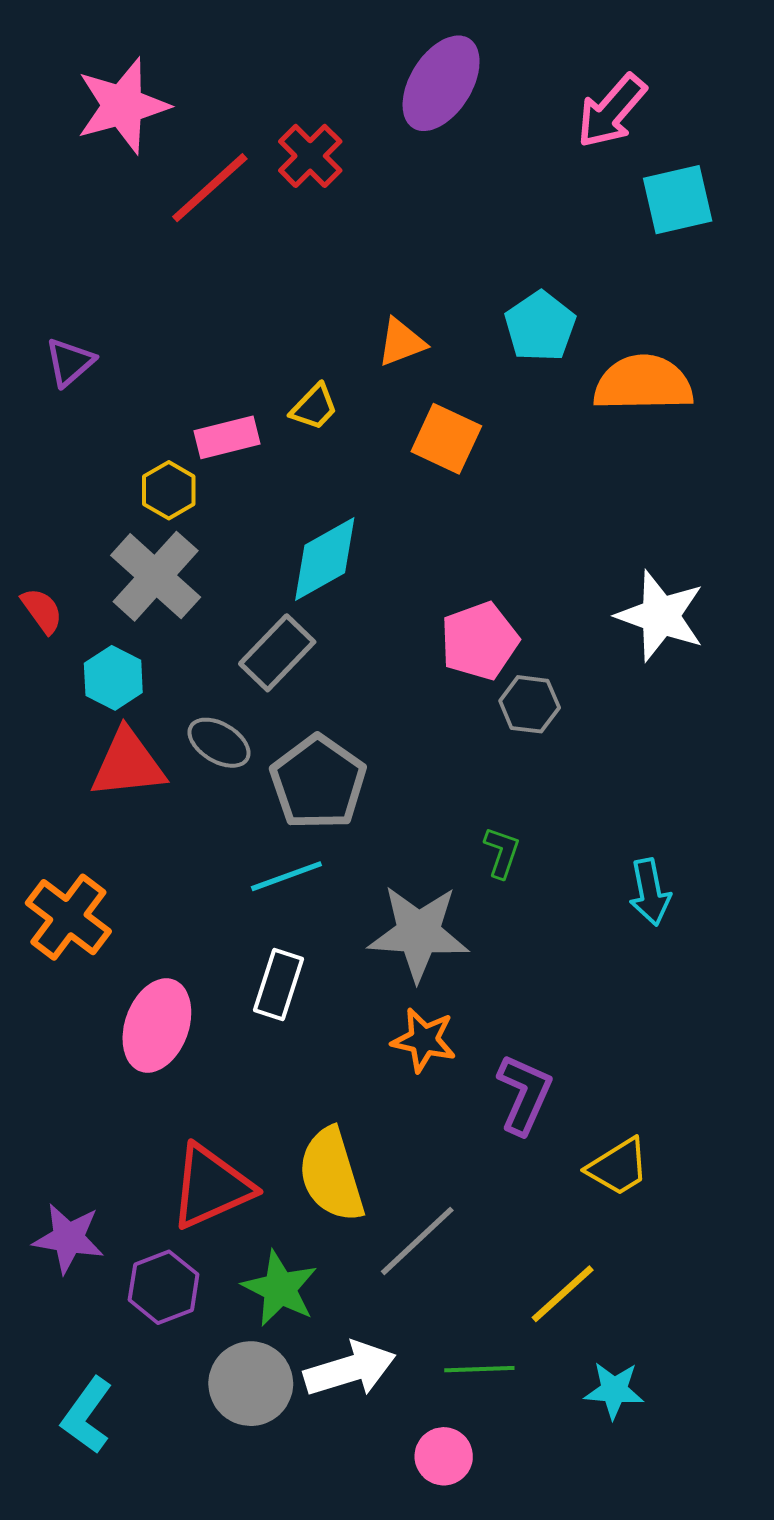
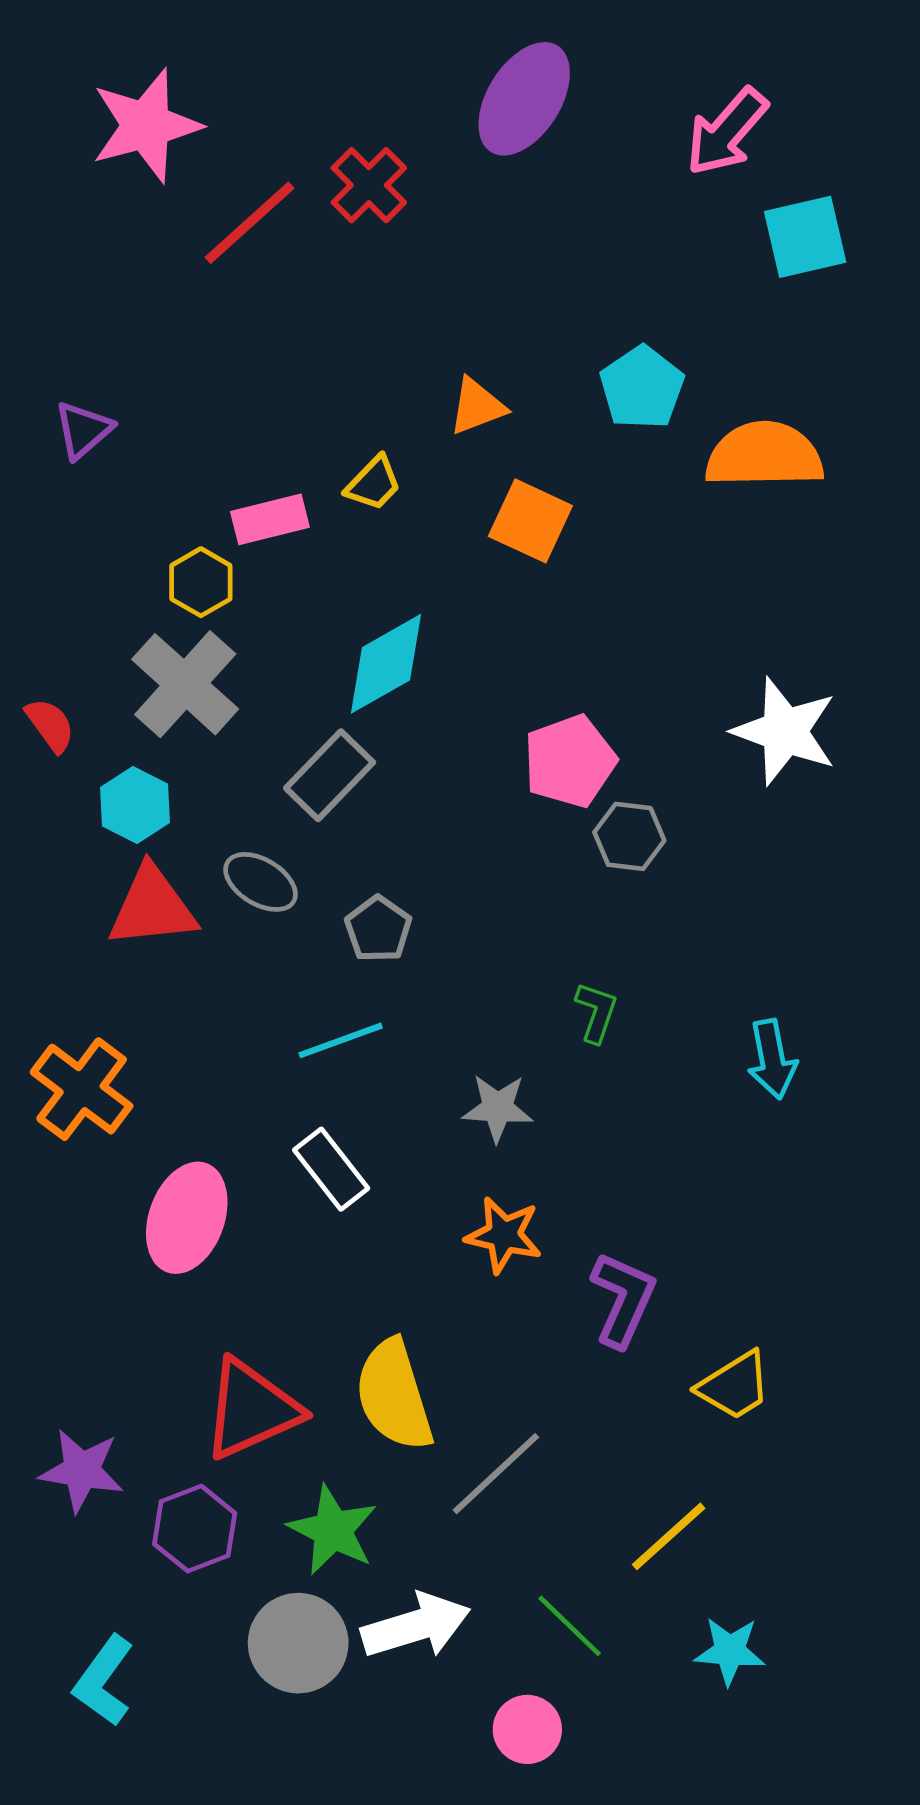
gray pentagon: (318, 782) -> (378, 929), size x0.6
gray star: (419, 933) -> (497, 1108), size x0.6
white rectangle: (278, 985) -> (331, 1169), turned -56
green line: (479, 1369) -> (570, 1626), turned 46

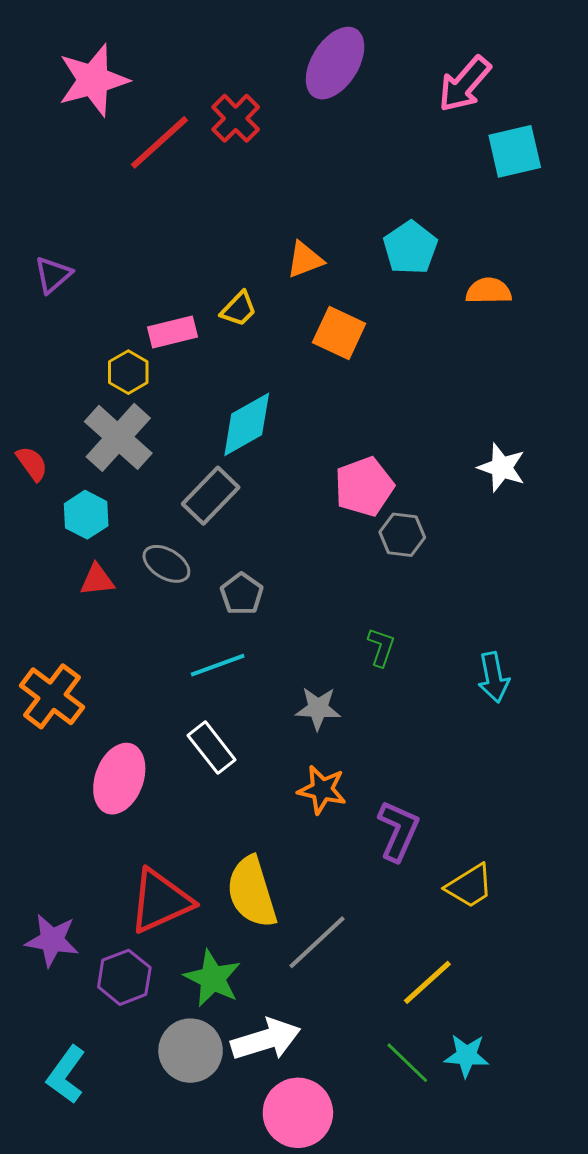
orange semicircle: (764, 455) -> (489, 291), size x0.6
white star: (785, 731) -> (502, 468), size x0.7
red triangle: (152, 907) -> (97, 580), size x0.6
green line: (570, 1626) -> (407, 1063), moved
pink circle: (527, 1729) -> (298, 1113), moved, size x1.6

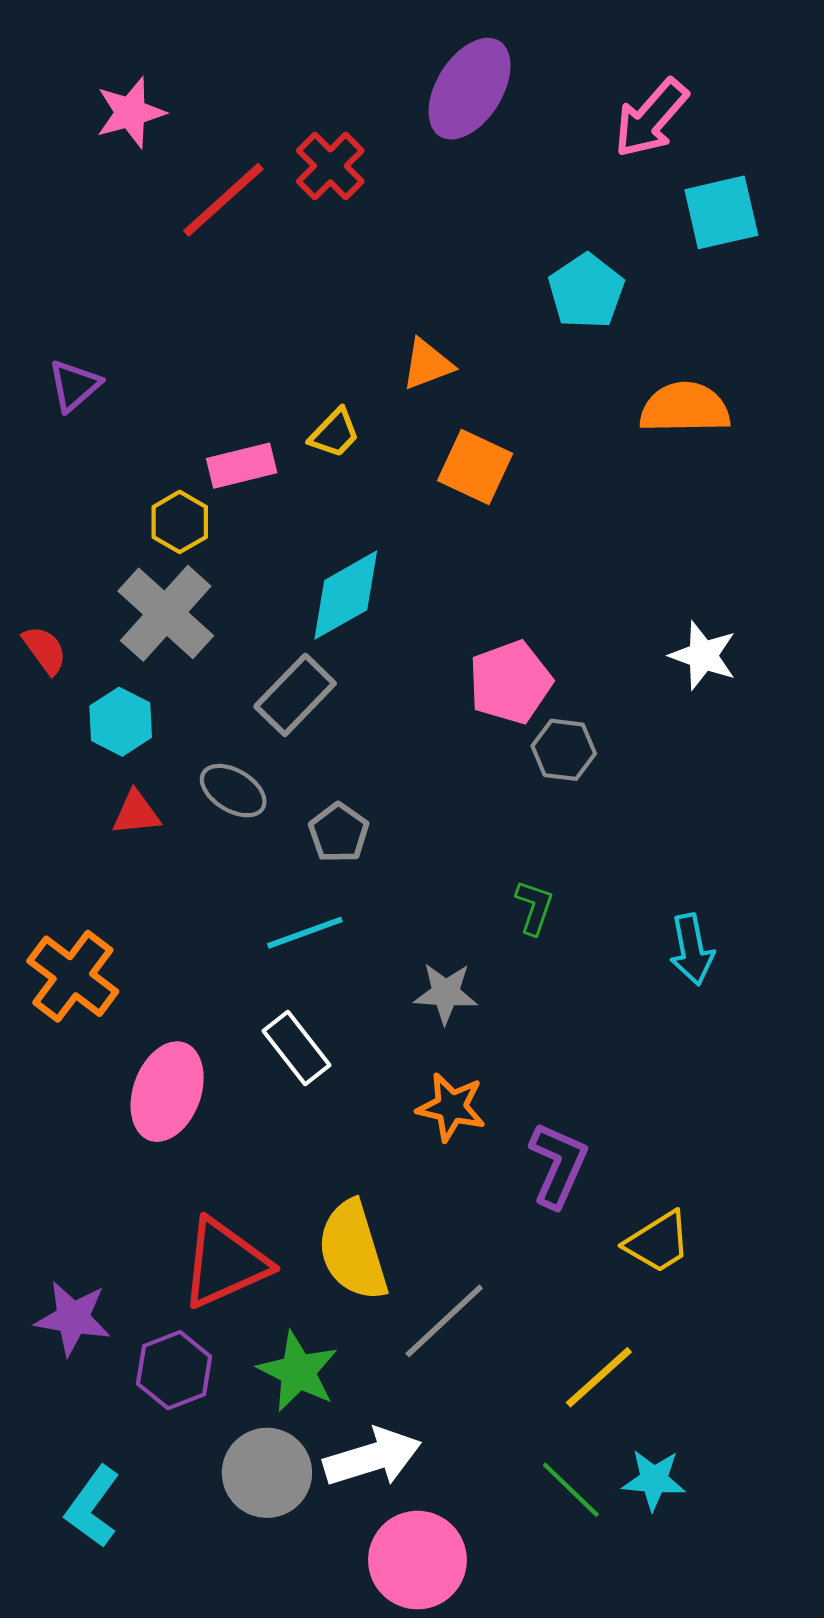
pink star: (93, 80) -> (131, 113), size x0.7
cyan pentagon: (410, 248) -> (586, 291), moved
orange semicircle: (489, 291) -> (685, 408), size x1.4

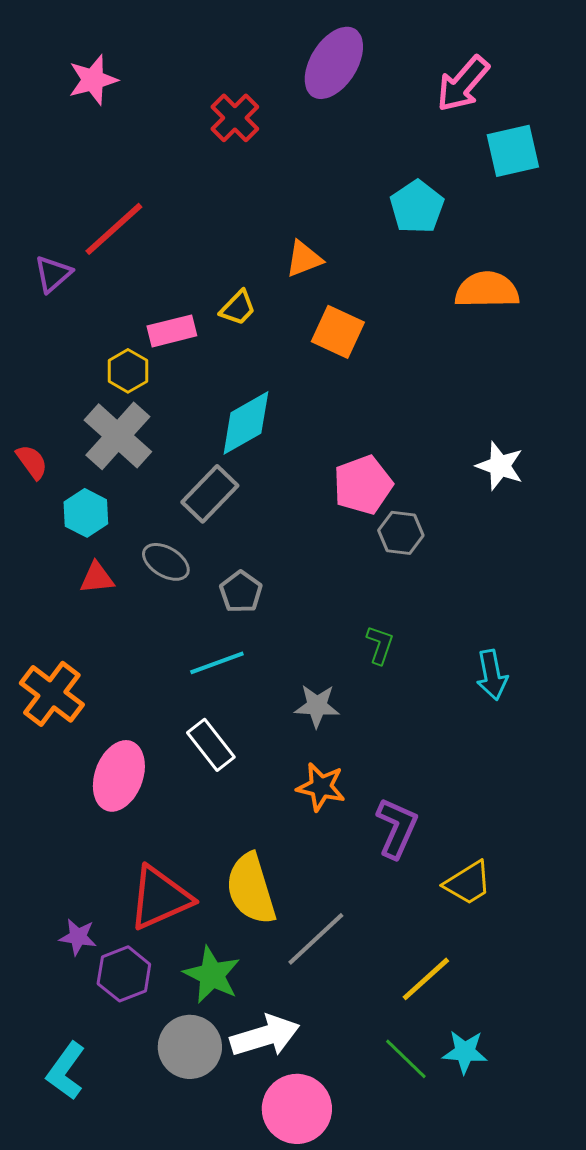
red line: (223, 200) -> (114, 229), moved
purple star: (73, 1318) -> (78, 937), moved, size x0.7

